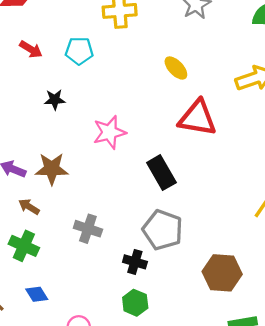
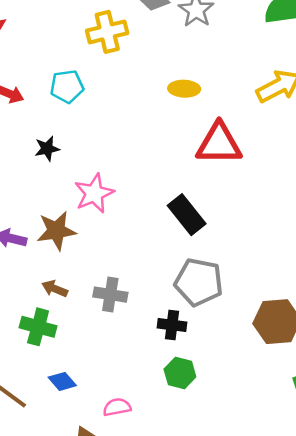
yellow ellipse: (176, 68) -> (184, 89), turned -35
pink star: (109, 132) -> (94, 193), moved
brown arrow: (29, 207) -> (55, 289), moved

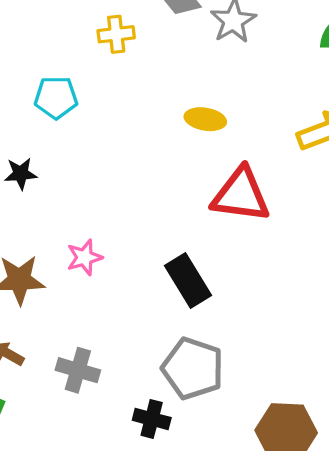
yellow cross: (107, 32) -> (116, 34), size x0.7
pink star: (94, 193) -> (84, 257), moved, size x0.7

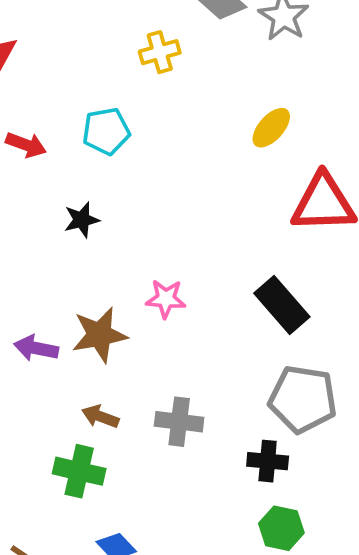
yellow ellipse: (205, 119) -> (271, 128), turned -48
pink star: (84, 257) -> (166, 299), turned 30

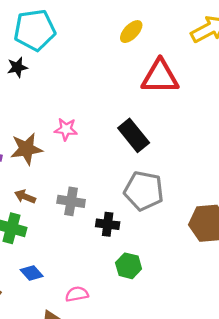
cyan pentagon: (106, 131) -> (35, 30), size x1.5
black star: (82, 220) -> (17, 67), moved
black cross: (268, 461) -> (108, 224), moved

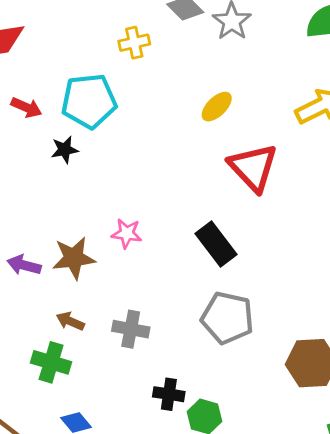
red triangle: (160, 77) -> (253, 167), turned 45
black cross: (108, 224) -> (169, 394), moved

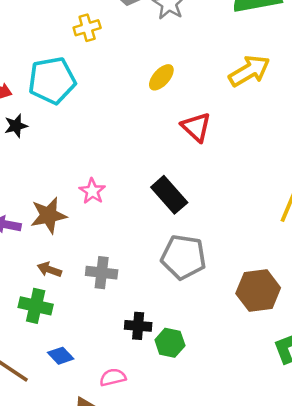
black star: (65, 150) -> (16, 126), moved
red triangle: (253, 167) -> (196, 127), size x0.7
pink star: (127, 233) -> (92, 191), turned 30

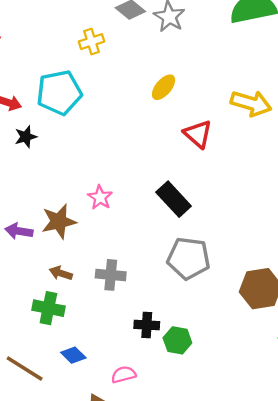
yellow arrow: (249, 71) -> (251, 103), moved, turned 48

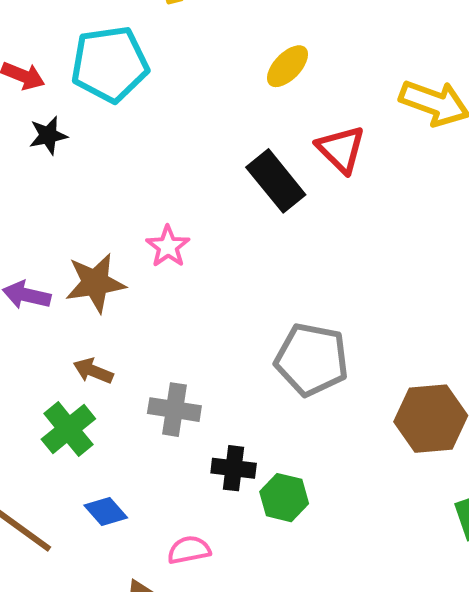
black rectangle: (174, 199) -> (276, 181), moved
gray cross: (111, 275) -> (174, 410), moved
green cross: (48, 308) -> (68, 429), turned 36

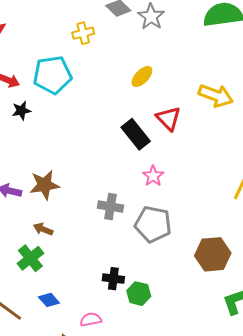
pink star: (168, 247) -> (153, 176), moved
gray cross: (174, 410) -> (110, 207), moved

